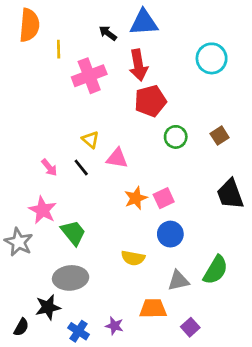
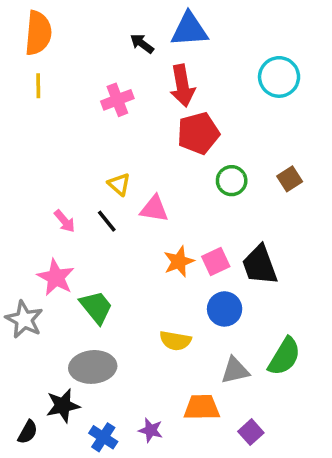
yellow line: (59, 49) -> (38, 86), moved
pink cross: (89, 76) -> (117, 100), size x0.7
black trapezoid: (230, 194) -> (260, 265), moved

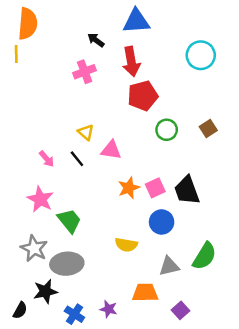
black arrow: (142, 44) -> (96, 40), moved
yellow line: (38, 86) -> (16, 54), moved
gray star: (24, 320) -> (34, 248), moved

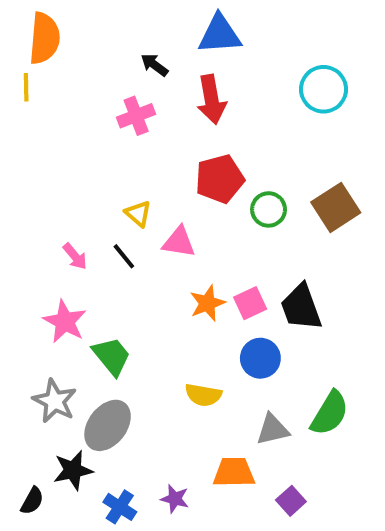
red pentagon: (143, 96) -> (220, 179), moved
brown square: (208, 129) -> (336, 207), size x1.6
gray ellipse: (67, 264) -> (108, 425), turned -48

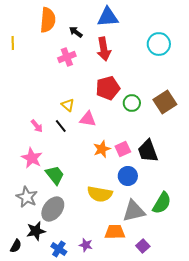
orange semicircle: (44, 38) -> (48, 20), moved
yellow semicircle: (203, 395) -> (100, 194), size x1.4
gray triangle: (273, 430) -> (134, 211), size x1.4

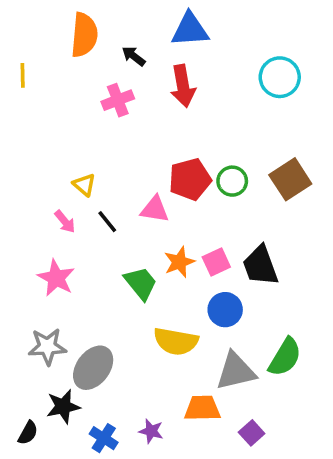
red pentagon: (108, 88) -> (190, 179), moved
yellow triangle: (68, 105) -> (84, 185), moved
green trapezoid: (55, 175) -> (141, 283), moved
gray star: (27, 197) -> (47, 347), turned -30

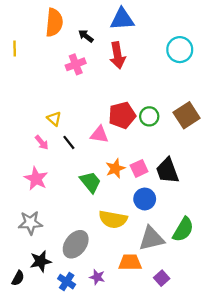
gray ellipse: (93, 368) -> (76, 244), moved

